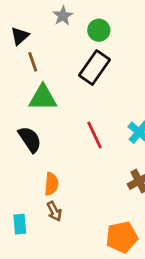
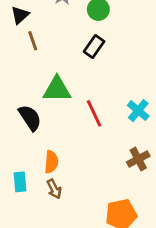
black rectangle: (94, 68) -> (94, 46), size x0.7
green triangle: (43, 98) -> (57, 89), moved
cyan rectangle: (20, 224) -> (20, 182), moved

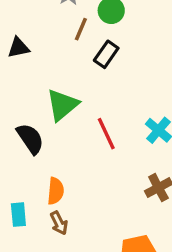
black triangle: (20, 15) -> (18, 48), moved, turned 30
brown line: (33, 41) -> (81, 29), moved, turned 42
green triangle: (57, 89) -> (62, 105), turned -40

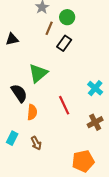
red line: (106, 134) -> (64, 105), moved
orange semicircle: (56, 191) -> (32, 112), moved
cyan rectangle: (18, 215) -> (12, 138), turned 32

